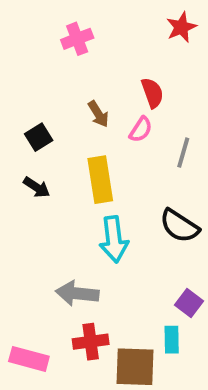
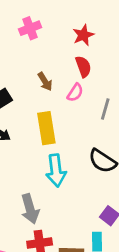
red star: (181, 27) -> (83, 35), moved
gray arrow: (77, 293) -> (30, 209), turned -112

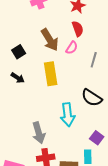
brown arrow: (45, 82) -> (50, 40), size x1.6
cyan arrow: (56, 171) -> (68, 115), moved

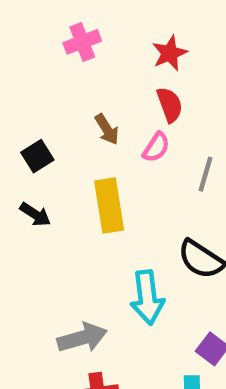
brown arrow: (50, 40) -> (107, 129), size x0.6
gray arrow: (39, 133) -> (82, 338), turned -90

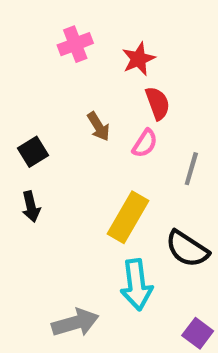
red star: (170, 53) -> (139, 59), moved
yellow rectangle: (109, 206) -> (128, 217), moved, turned 39
black arrow: (35, 214) -> (31, 207), turned 44

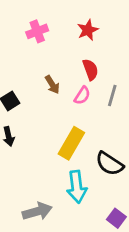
red star: (139, 59) -> (88, 30), moved
gray line: (191, 169) -> (112, 95), moved

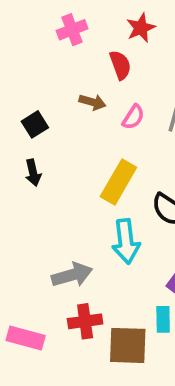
red semicircle: (90, 70) -> (120, 65), moved
brown arrow: (52, 85) -> (92, 102), turned -42

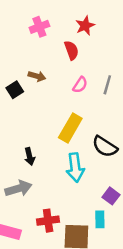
brown arrow: (92, 102) -> (37, 76), moved
black arrow: (33, 173) -> (30, 156), moved
gray arrow: (72, 275) -> (18, 188), moved

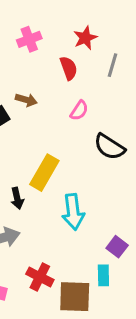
gray line: (107, 85) -> (112, 65), moved
yellow rectangle: (70, 128) -> (44, 173), moved
black semicircle: (105, 147) -> (109, 147), moved
red cross: (48, 221) -> (40, 277), turned 35

